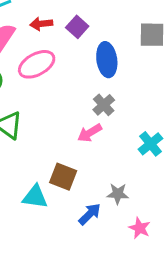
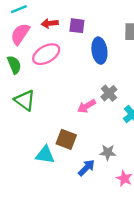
purple square: (77, 27) -> (77, 26), turned -35
gray cross: (104, 105) -> (109, 93), moved

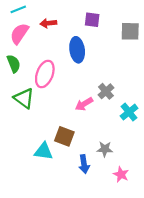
purple square: (77, 26) -> (92, 20), moved
blue ellipse: (99, 51) -> (77, 50), moved
pink ellipse: (46, 54) -> (45, 74), moved, turned -40
blue arrow: (86, 168) -> (84, 164), turned 126

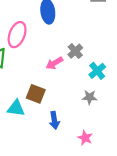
gray star: (105, 149) -> (90, 97), moved
pink star: (121, 174) -> (85, 138), moved

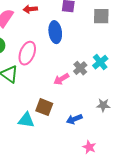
cyan cross: (97, 71) -> (100, 62), moved
gray star: (90, 97) -> (103, 105), moved
blue arrow: (54, 120) -> (74, 119), moved, turned 77

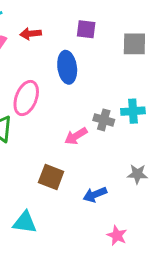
cyan cross: (100, 62) -> (133, 111), turned 35
gray cross: (80, 68) -> (104, 120), turned -32
cyan triangle: (26, 120) -> (25, 222), moved

